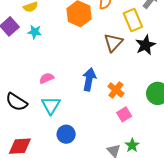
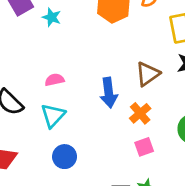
brown triangle: (113, 43) -> (148, 74), moved
blue arrow: (89, 79) -> (109, 93), turned 150

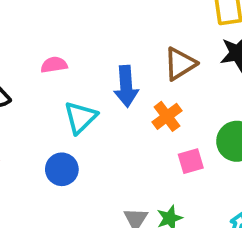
cyan triangle: (53, 116) -> (80, 117), moved
pink square: (144, 147) -> (191, 161), moved

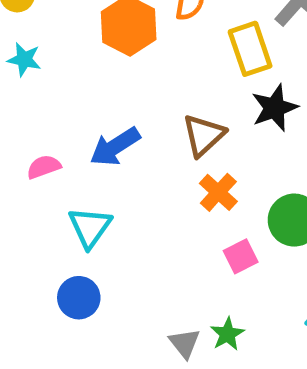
blue arrow: (126, 86) -> (115, 147), moved, turned 72
orange cross: (167, 116) -> (218, 192), moved

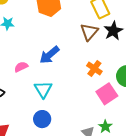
brown triangle: (204, 135) -> (89, 32), moved
pink square: (241, 256) -> (107, 94), size x1.5

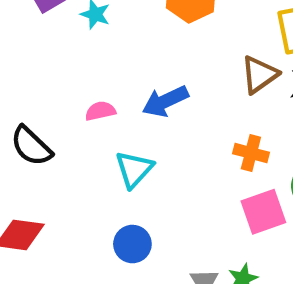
orange cross: (94, 69) -> (251, 153), turned -35
blue circle: (42, 119) -> (132, 244), moved

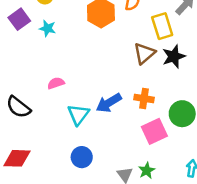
blue arrow: (165, 101) -> (109, 103), moved

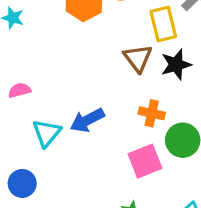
brown triangle: (144, 53) -> (138, 58), turned -30
orange cross: (144, 99) -> (152, 113), moved
blue circle: (82, 157) -> (22, 183), moved

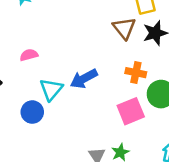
blue circle: (22, 183) -> (32, 112), moved

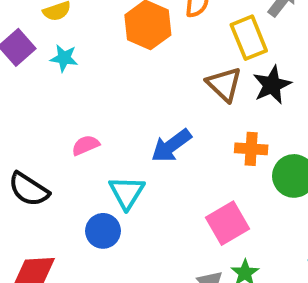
blue arrow: (84, 79) -> (171, 146), moved
pink square: (131, 111) -> (228, 223), moved

